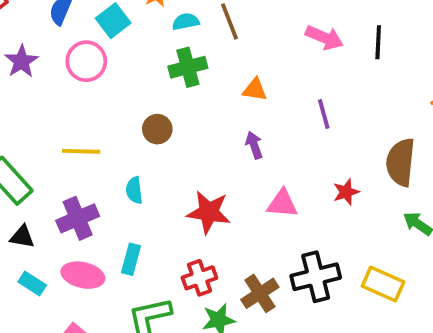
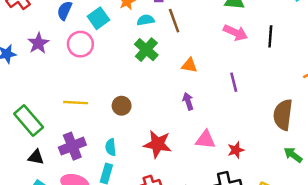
green cross: (188, 67) -> (146, 50), turned -35
brown circle: (157, 129) -> (122, 106), moved
cyan semicircle: (134, 190) -> (111, 147), moved
red star: (346, 192) -> (236, 150), moved

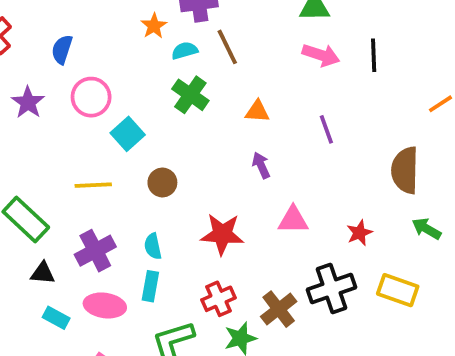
cyan square: (98, 18) -> (128, 134), moved
red star: (236, 150) -> (359, 233), moved

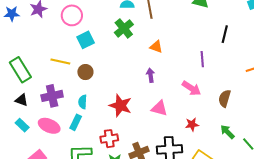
pink arrow: (321, 55) -> (191, 88), moved
purple line: (326, 129) -> (202, 59), moved
brown semicircle: (405, 170) -> (225, 98), size x0.7
brown circle: (162, 182) -> (85, 72), moved

